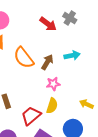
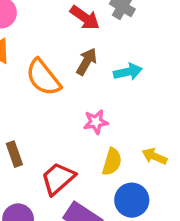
brown arrow: (47, 62) -> (87, 62), moved
yellow semicircle: (52, 106) -> (112, 162), moved

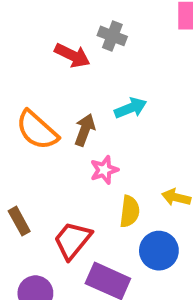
brown arrow: (87, 62) -> (85, 130), moved

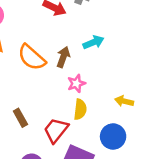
yellow semicircle: (130, 211) -> (80, 109), moved

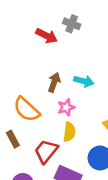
cyan arrow: (93, 42) -> (84, 81), moved, turned 36
orange semicircle: (32, 57) -> (27, 109), moved

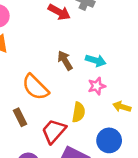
brown arrow: (54, 82) -> (65, 60), turned -54
pink star: (66, 107) -> (97, 86), moved

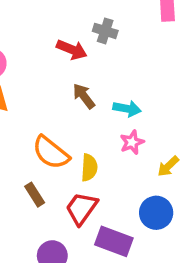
brown arrow: (65, 60) -> (84, 96), moved
yellow arrow: (122, 107) -> (168, 166), turned -54
yellow semicircle: (79, 112) -> (89, 168), moved

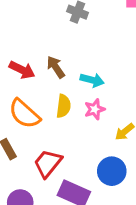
red arrow: (72, 50) -> (22, 70), moved
yellow semicircle: (89, 168) -> (63, 106), moved

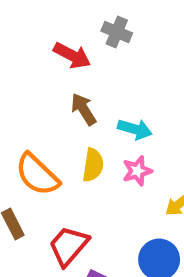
red arrow: (22, 70) -> (72, 55), moved

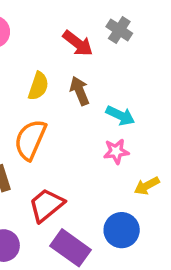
yellow semicircle: (93, 165) -> (38, 86), moved
orange semicircle: (37, 175) -> (30, 140), turned 60

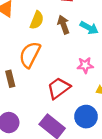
cyan arrow: (120, 116) -> (89, 28), moved
red trapezoid: (46, 205) -> (59, 88), moved

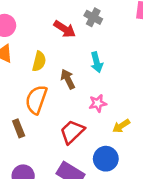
brown arrow: (63, 25) -> (68, 79), moved
cyan arrow: (89, 28) -> (97, 62), turned 54

